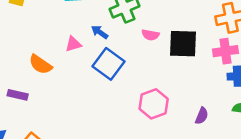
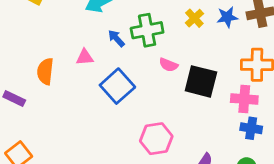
blue arrow: (100, 32) -> (116, 38), moved
orange semicircle: (40, 64) -> (45, 71), turned 50

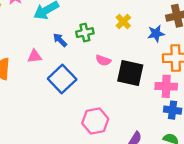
blue star: (227, 17) -> (156, 33), moved
green cross: (147, 30) -> (85, 33), size x0.7

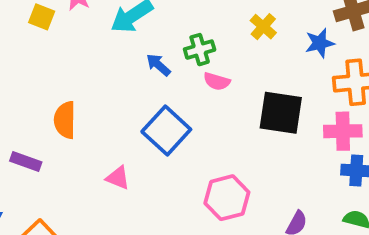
pink triangle: (35, 56) -> (118, 178), moved, turned 32
pink semicircle: (103, 60) -> (217, 81), moved

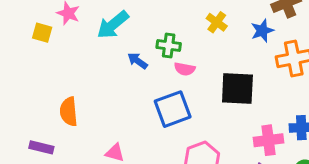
green cross: (200, 50) -> (169, 45), turned 30
blue square: (166, 131) -> (173, 109), moved, turned 33
pink cross: (343, 131) -> (268, 140), moved

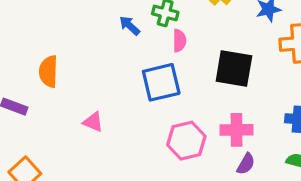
pink semicircle: (185, 69) -> (179, 41), turned -108
pink cross: (268, 140) -> (237, 130), moved

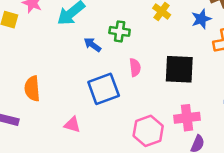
pink semicircle: (179, 41) -> (135, 67), moved
blue square: (161, 82) -> (104, 89), moved

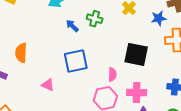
pink semicircle: (135, 67) -> (112, 74), moved

